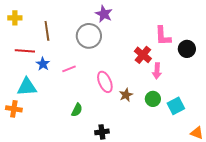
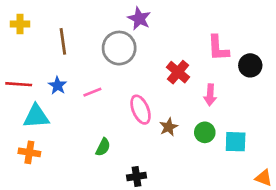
red line: (25, 51) -> (19, 84), moved
red cross: (143, 55) -> (178, 72), moved
cyan square: (176, 106) -> (236, 142), turned 30
orange cross: (14, 109) -> (29, 152), moved

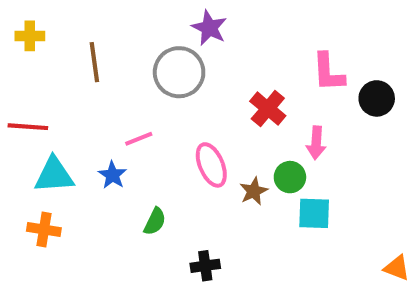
blue star: (58, 85) -> (113, 175), moved
green circle: (205, 132) -> (290, 177), moved
cyan square: (236, 142) -> (314, 213), moved

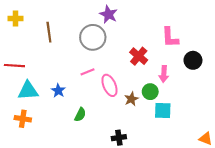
black circle: (377, 98) -> (193, 60), moved
pink line: (139, 139) -> (88, 72), moved
black cross: (205, 266) -> (119, 138), moved

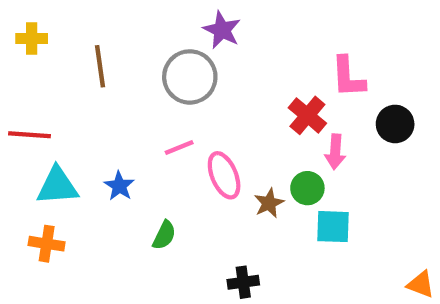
red cross: (139, 56) -> (307, 115), moved

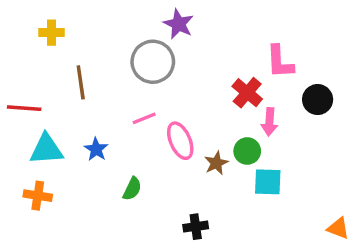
yellow cross: (32, 38) -> (51, 33), moved
brown line: (100, 66) -> (81, 82), moved

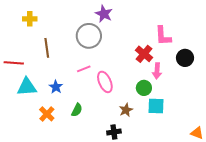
brown star: (216, 163) -> (126, 110), moved
orange cross: (38, 196) -> (47, 114), moved, turned 35

